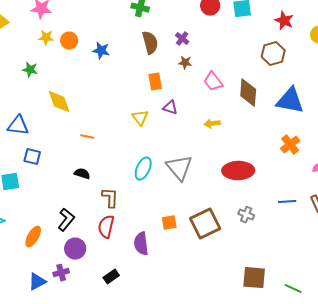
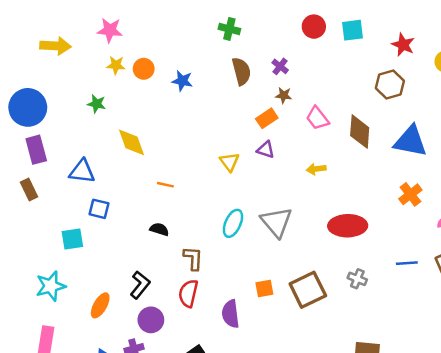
orange rectangle: (155, 82) -> (267, 118), moved, turned 66

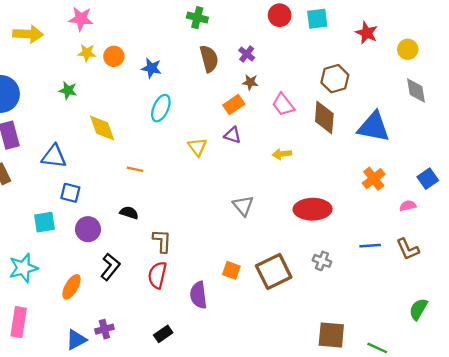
brown hexagon: (390, 84) -> (335, 79), moved
gray triangle: (276, 222) -> (243, 206), size x0.7
cyan ellipse: (233, 223) -> (161, 108), moved
orange square: (264, 288) -> (231, 270), turned 30
purple circle: (151, 320) -> (88, 229), moved

